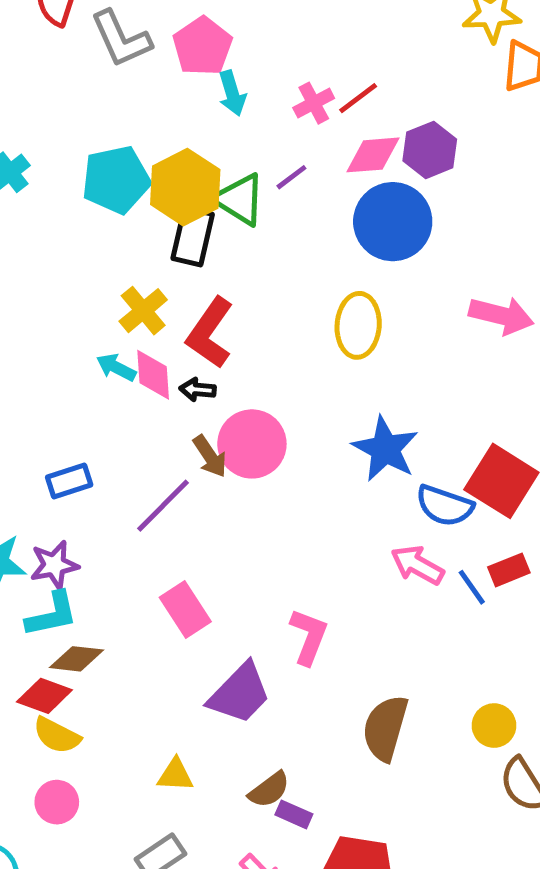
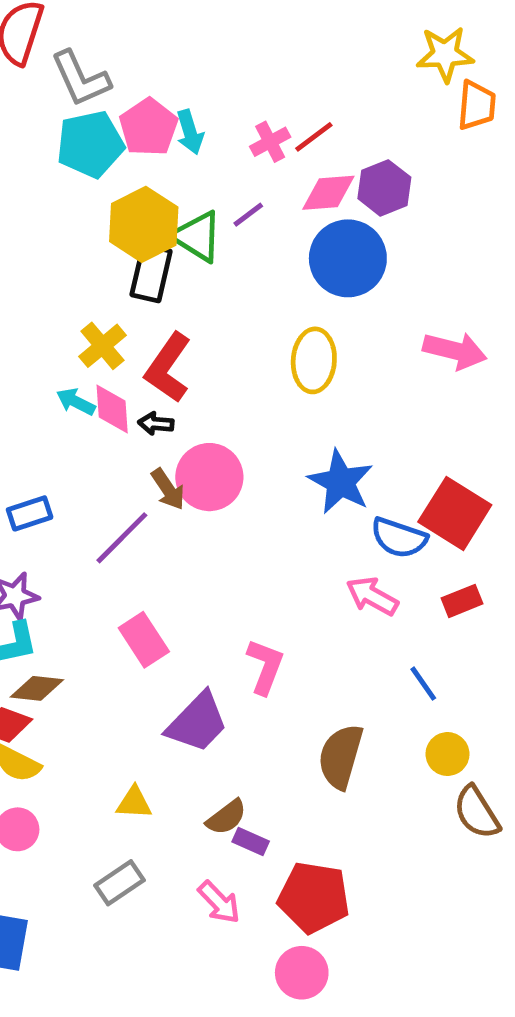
pink pentagon: (203, 46) -> (149, 127), moved
cyan pentagon: (116, 180) -> (90, 144), moved
blue line: (472, 587) -> (423, 684), moved

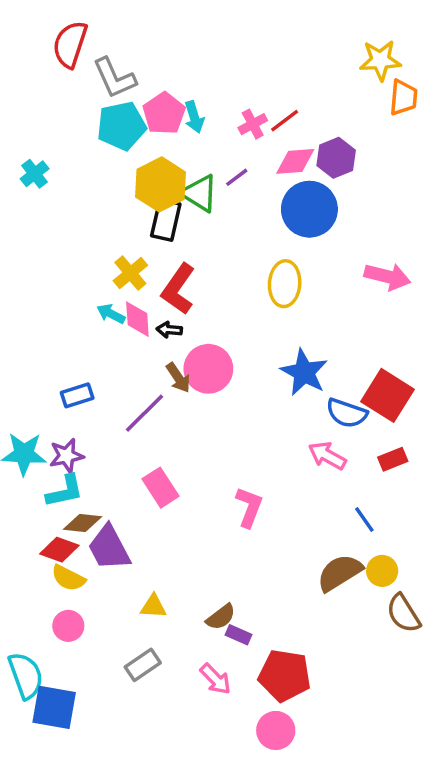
purple trapezoid: (197, 722) -> (109, 548), moved, turned 108
brown semicircle: (341, 756) -> (340, 573), moved, turned 42

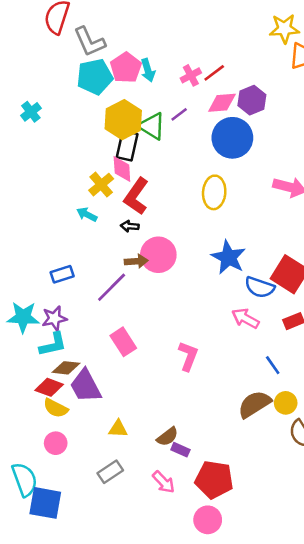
pink diamond: (137, 319) -> (122, 169), moved
brown arrow: (178, 378) -> (136, 261), turned -60

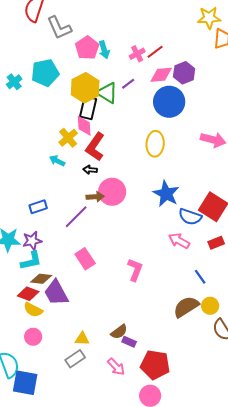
cyan pentagon: (95, 77) -> (45, 73), moved
yellow triangle: (118, 429) -> (82, 339), moved

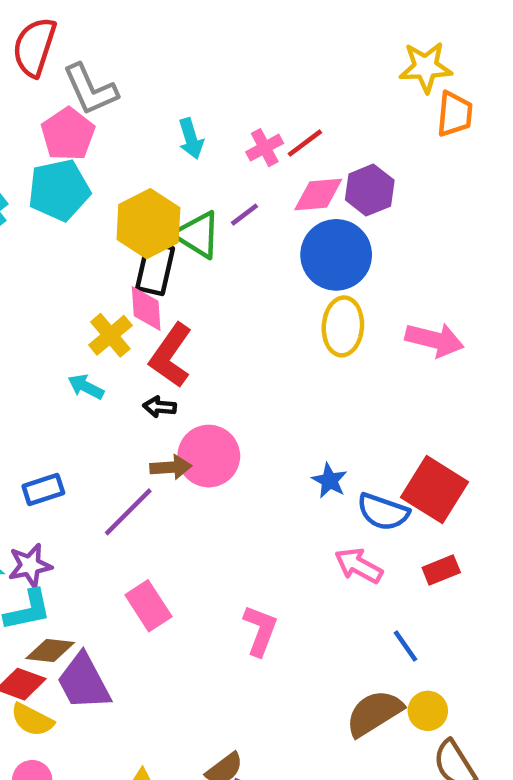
pink pentagon: (87, 48) -> (68, 134), moved
yellow ellipse: (155, 144) -> (343, 326), moved
blue star: (166, 194) -> (329, 481), moved, size x0.6

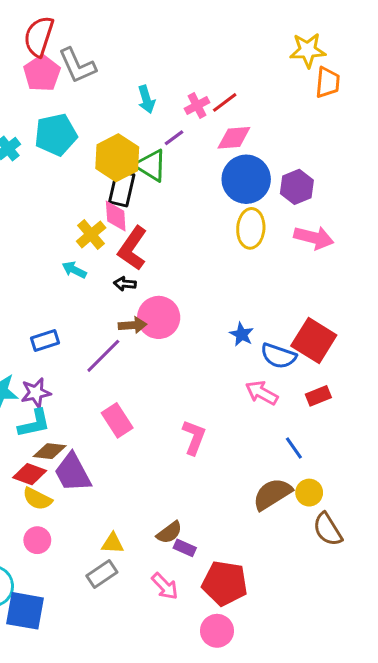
pink pentagon: (68, 134) -> (42, 73), moved
purple hexagon: (370, 190) -> (297, 187), moved
purple line: (245, 215) -> (174, 138), moved

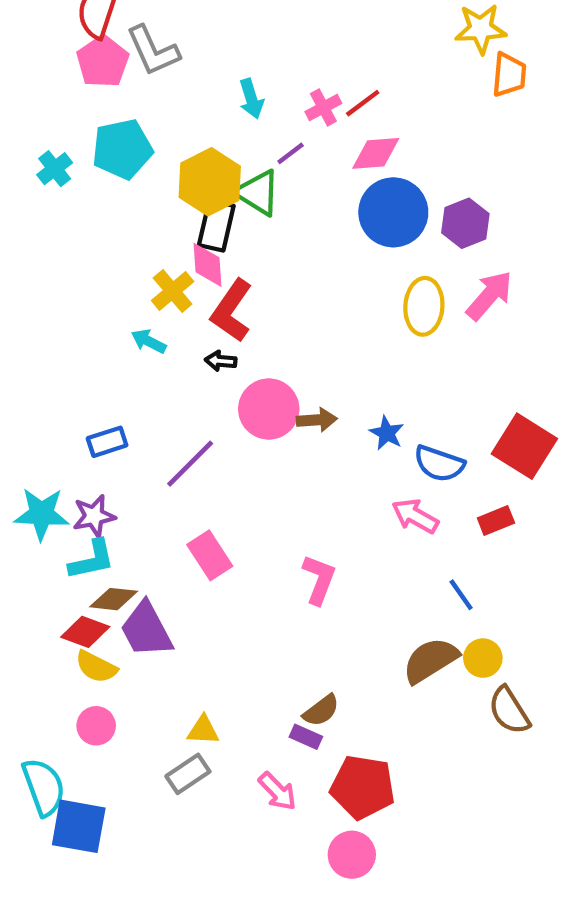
yellow ellipse: (251, 228) -> (424, 306), moved
pink arrow: (314, 238) -> (489, 295), turned -63
brown arrow: (133, 325) -> (317, 420), moved
red square: (314, 341) -> (524, 446), moved
brown semicircle: (169, 533) -> (321, 711), moved

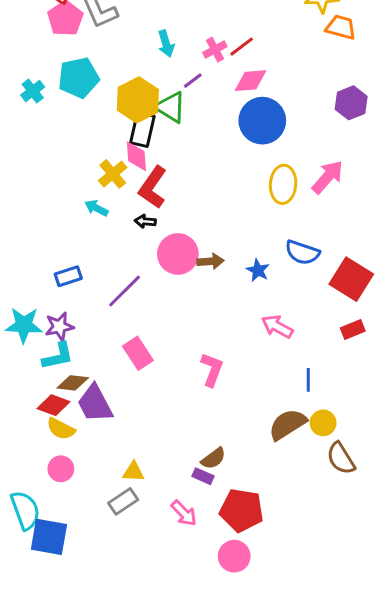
orange trapezoid: (509, 75) -> (341, 27), turned -80
purple hexagon: (465, 223) -> (351, 103), moved
blue semicircle: (439, 464) -> (302, 252), moved
red rectangle: (496, 520) -> (353, 330), moved
blue line: (461, 595) -> (308, 380), turned 35

